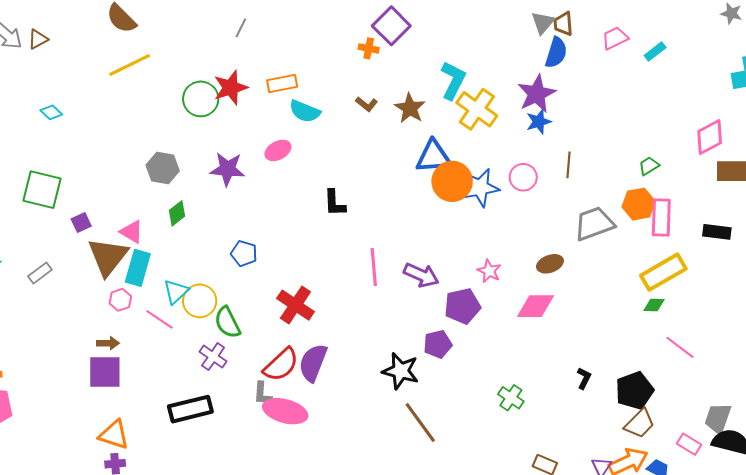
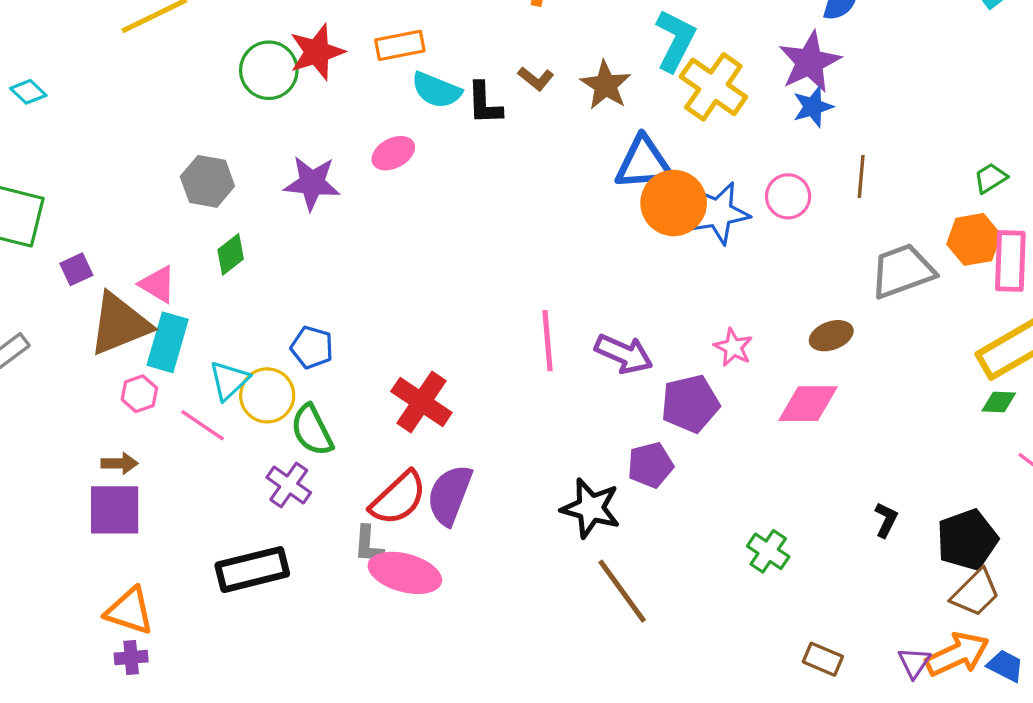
black L-shape: (335, 203) -> (484, 103), moved
blue pentagon: (244, 254) -> (312, 347), moved
brown triangle: (108, 257) -> (120, 324), turned 30

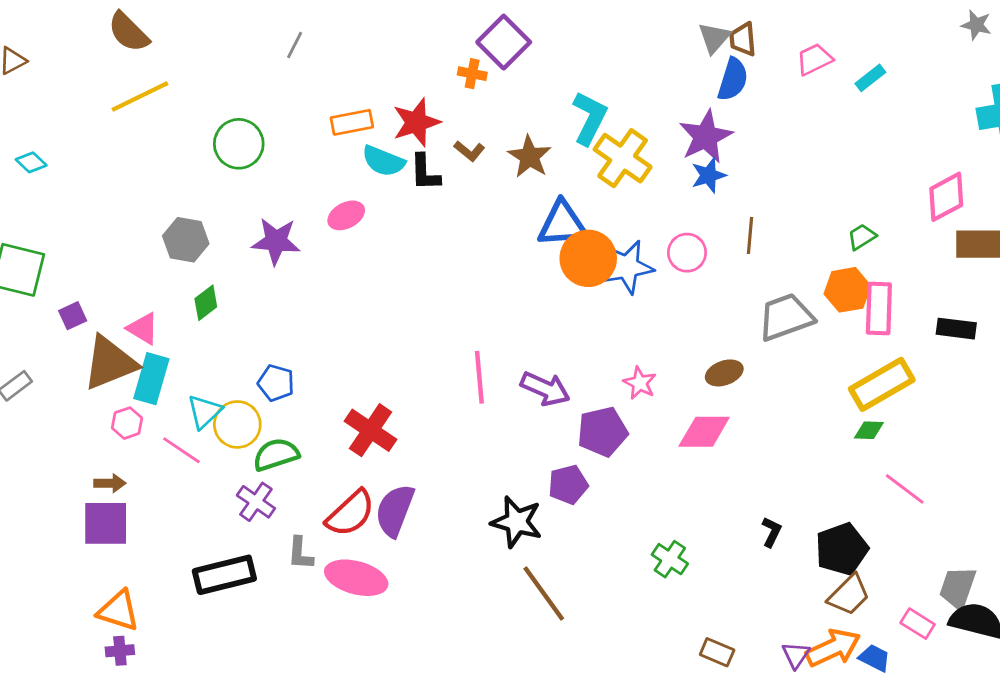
red star: (317, 52) -> (416, 122), moved
green semicircle: (312, 430) -> (276, 455), turned 99
gray L-shape: (368, 545) -> (300, 553), moved

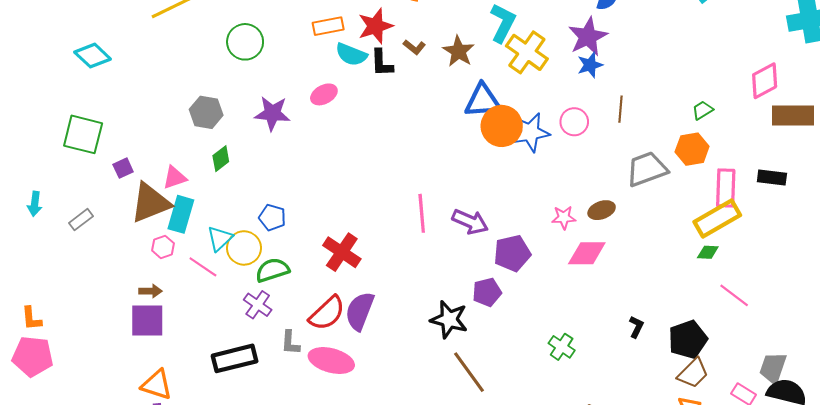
cyan diamond: (31, 162) -> (93, 56), size x1.6
pink rectangle: (879, 308) -> (726, 188), moved
pink triangle: (143, 329) -> (175, 178), turned -50
pink star: (640, 383) -> (564, 217), moved, turned -30

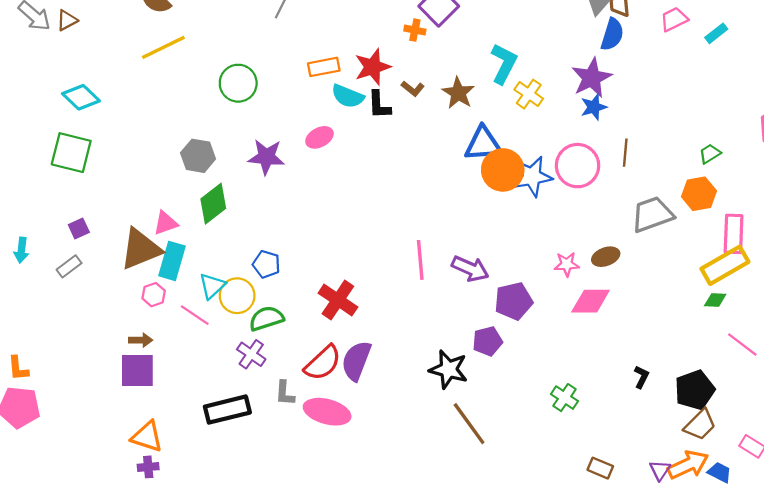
yellow cross: (527, 52) -> (529, 94), size x0.7
pink circle: (574, 122) -> (578, 166), size x1.5
green square: (83, 134) -> (71, 153), moved
green diamond: (221, 159) -> (213, 204), size x1.5
purple square: (123, 168) -> (79, 228), moved

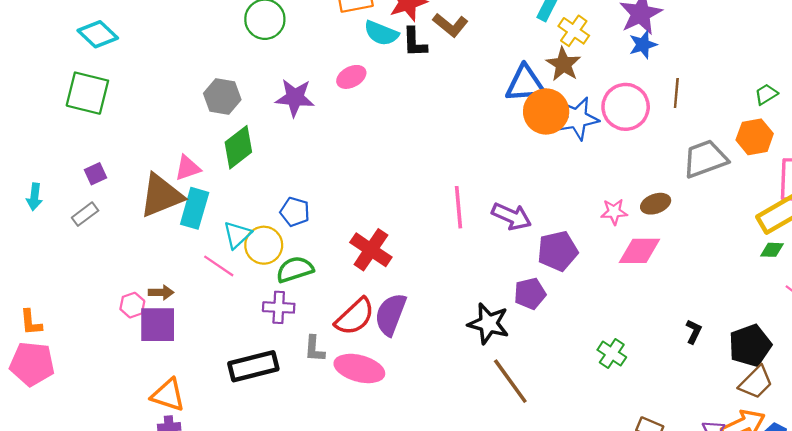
brown L-shape: (413, 89) -> (450, 25), size x1.4
brown star: (458, 93) -> (563, 64), moved
pink hexagon: (154, 295) -> (132, 305), moved
purple cross: (251, 354) -> (279, 307), turned -32

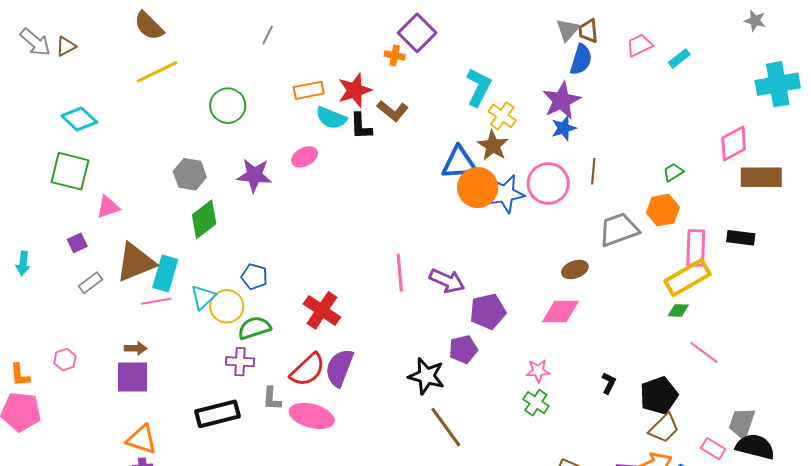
pink triangle: (188, 168) -> (108, 207), moved
pink star: (614, 212) -> (538, 371), moved
gray rectangle: (85, 214) -> (91, 283), moved
pink line: (219, 266) -> (156, 301), moved, turned -44
pink hexagon: (132, 305) -> (65, 360), moved

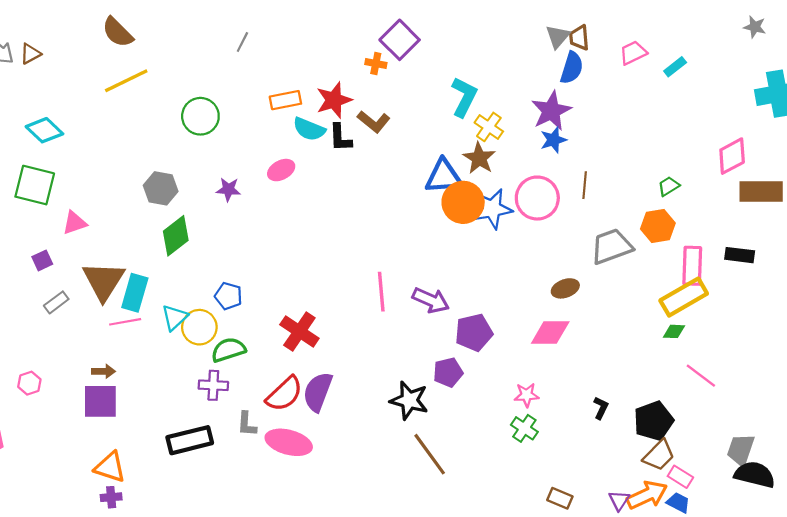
purple star: (254, 175) -> (228, 189), size x0.7
brown triangle: (136, 262) -> (104, 281), turned -36
pink rectangle: (713, 449) -> (680, 477), moved

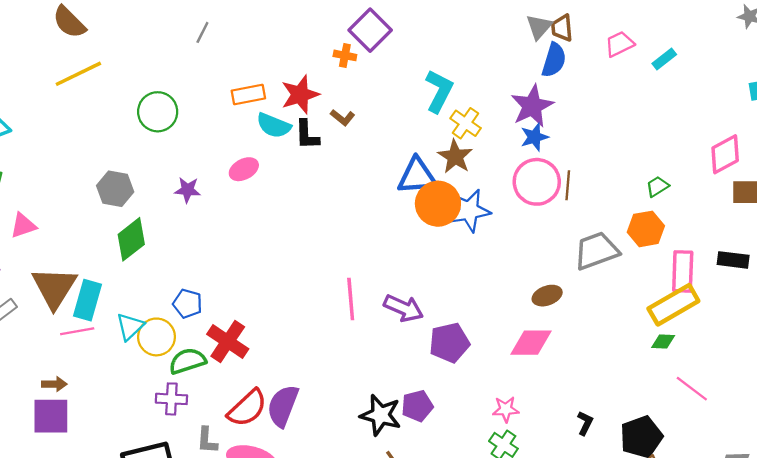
brown L-shape: (374, 122) -> (343, 117), size x0.7
pink circle: (537, 198) -> (537, 182), moved
red cross: (299, 331) -> (228, 342), moved
purple pentagon: (448, 372) -> (417, 406), moved

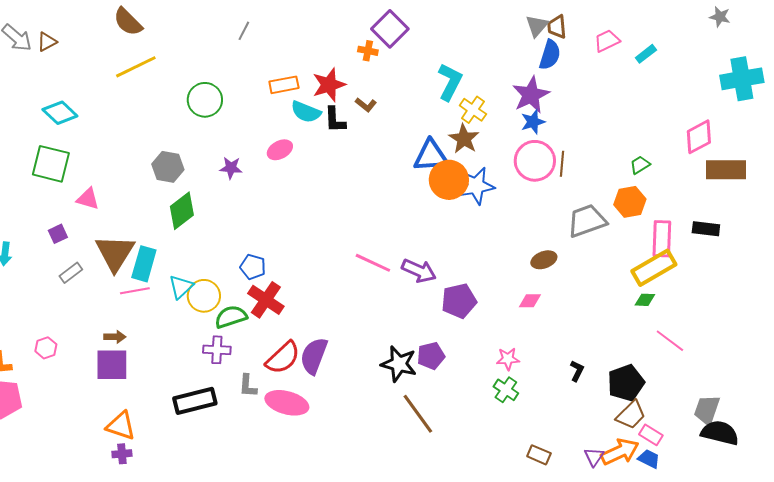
pink triangle: (23, 225) -> (88, 199), turned 35
pink line: (351, 299) -> (373, 263), turned -60
blue pentagon: (188, 304) -> (253, 267), moved
pink diamond: (531, 343) -> (530, 301), size x0.6

